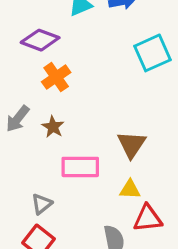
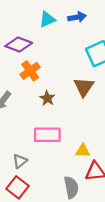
brown star: (53, 127) -> (47, 98), moved
brown triangle: (132, 144) -> (84, 87), moved

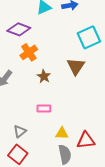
pink rectangle: (47, 135) -> (44, 108), size x0.6
yellow triangle: (83, 151) -> (62, 133), moved

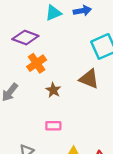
brown triangle: (76, 66) -> (89, 79), turned -42

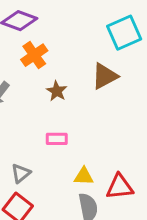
brown triangle: (89, 79) -> (105, 76), turned -50

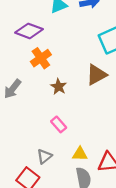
pink rectangle: (57, 139) -> (59, 124), turned 49
gray triangle: (21, 173) -> (44, 156), moved

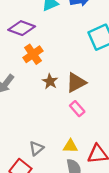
brown triangle: (96, 75) -> (76, 83), moved
pink rectangle: (59, 124) -> (77, 109), moved

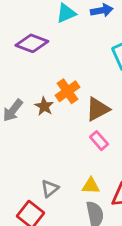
orange cross: (33, 54) -> (68, 91), moved
brown star: (50, 81) -> (44, 106), moved

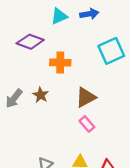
orange cross: (68, 91) -> (60, 63), moved, turned 36

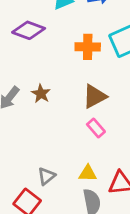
orange cross: (60, 63) -> (88, 47), moved

